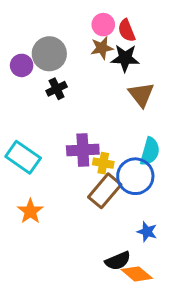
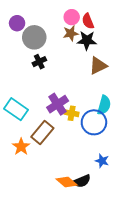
purple circle: (22, 65) -> (17, 23), moved
brown triangle: (141, 95) -> (98, 66), turned 42
purple cross: (83, 150) -> (58, 104), turned -30
brown rectangle: (105, 191) -> (42, 132), moved
orange diamond: (137, 274) -> (67, 182), moved

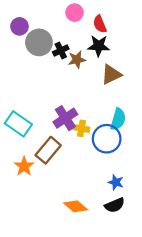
pink circle: (72, 17) -> (75, 13), moved
brown star: (71, 33) -> (77, 60), moved
black cross: (39, 62) -> (61, 50), moved
black semicircle: (82, 181) -> (115, 205), moved

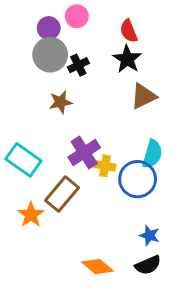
pink circle: (75, 13) -> (77, 16), moved
purple circle: (19, 26) -> (49, 28), moved
black star: (99, 46) -> (127, 59), turned 30
brown star: (77, 60) -> (61, 102), moved

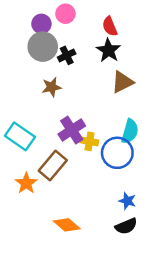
orange diamond: (98, 267) -> (67, 225), moved

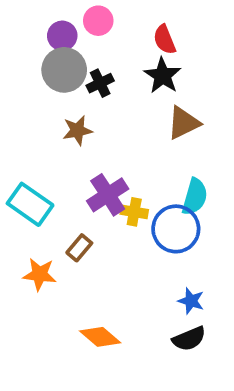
brown rectangle: (53, 165) -> (79, 248), size x0.6
orange star: (26, 183) -> (40, 274), turned -30

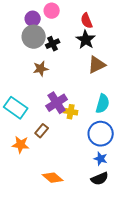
blue circle: (176, 229) -> (101, 134), moved

